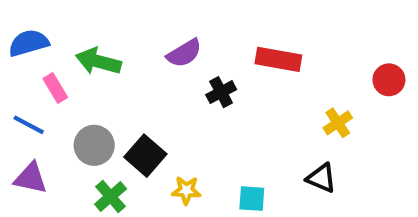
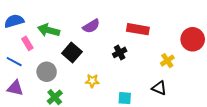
red circle: (389, 80) -> (193, 39), size x1.5
black cross: (221, 92) -> (120, 52), moved
black square: (145, 156) -> (72, 52), moved
yellow star: (186, 190) -> (92, 81), moved

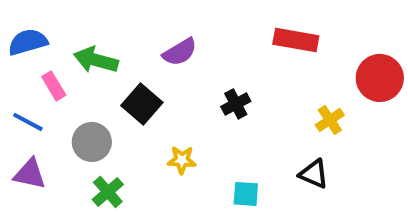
red rectangle: (138, 29) -> (296, 40), moved

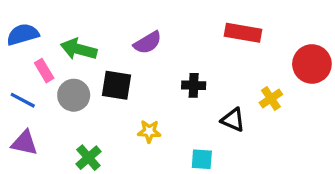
black square: (142, 104) -> (116, 85), turned -32
black cross: (236, 104) -> (194, 85), turned 30
gray circle: (92, 142) -> (74, 95), moved
black triangle: (314, 174) -> (233, 120), moved

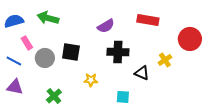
purple semicircle: (148, 43) -> (106, 26), moved
green arrow: (79, 49) -> (48, 18), moved
black cross: (194, 85) -> (118, 52), size x1.5

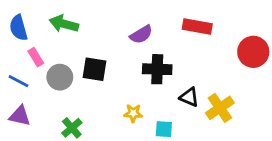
blue semicircle: (14, 21) -> (18, 28), turned -90
yellow cross: (165, 60) -> (220, 108), moved, size x1.5
yellow star: (91, 80) -> (133, 113), moved

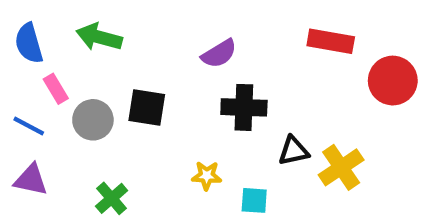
red rectangle: (197, 26) -> (331, 41), moved
black triangle: (189, 97) -> (294, 151), turned -35

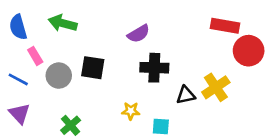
red rectangle: (331, 41) -> (225, 26), moved
yellow cross: (341, 167) -> (216, 87), moved
purple triangle: (31, 180) -> (19, 113), turned 35

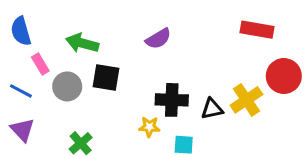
green arrow: (63, 23) -> (82, 43), moved
red circle: (249, 51) -> (284, 76), moved
black cross: (154, 68) -> (172, 100), moved

